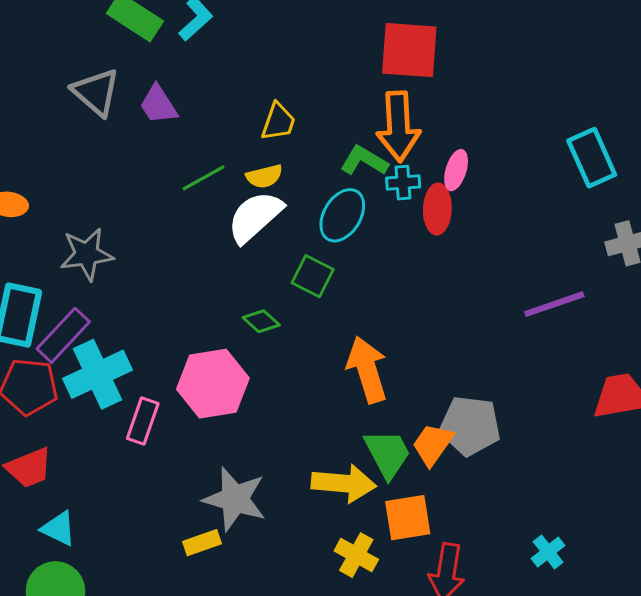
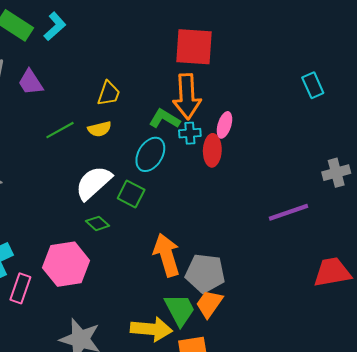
cyan rectangle: (592, 158) -> (313, 85), moved, size x0.7
white semicircle: (255, 217) -> (93, 183), moved
gray pentagon: (470, 426) -> (205, 273), moved

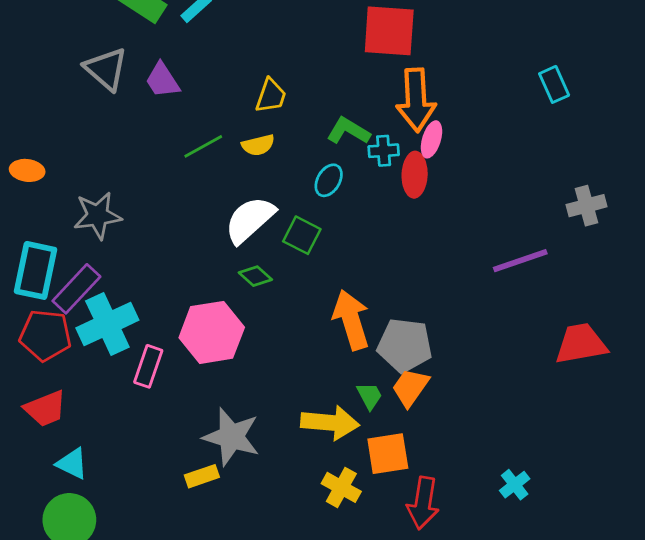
orange arrow: (187, 96) -> (416, 100), moved
cyan ellipse: (150, 154) -> (329, 180), size x0.7
green trapezoid: (180, 310) -> (369, 396), size x0.6

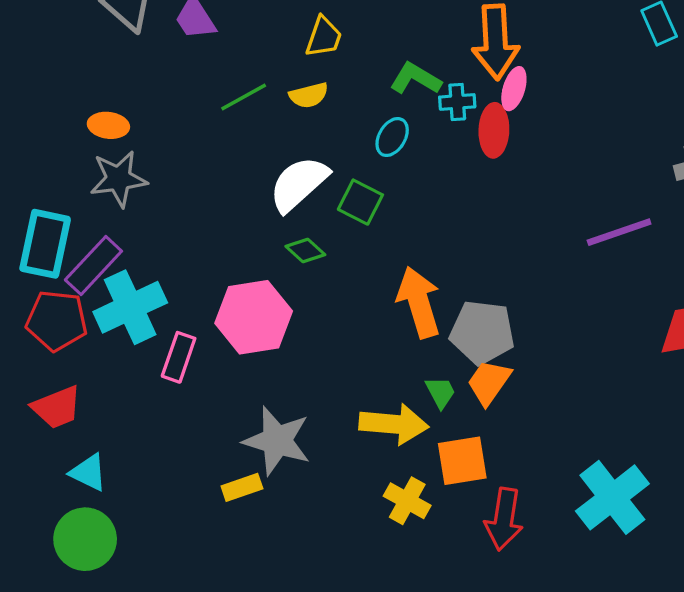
orange ellipse: (27, 170) -> (108, 125), moved
cyan cross: (515, 485) -> (612, 497), size x2.0

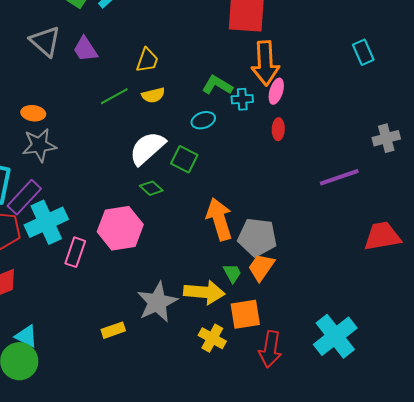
yellow trapezoid: (324, 37) -> (147, 60), moved
red ellipse: (494, 130) -> (278, 129), moved, size x0.7
cyan ellipse: (392, 137) -> (203, 120), turned 40
gray star: (277, 441) -> (157, 302), moved, turned 30
cyan triangle: (88, 472) -> (26, 336), moved

